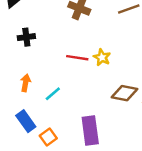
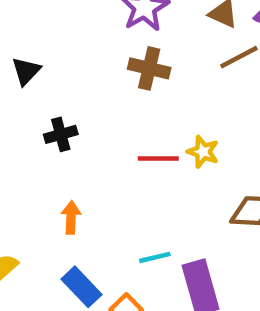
cyan line: (53, 94) -> (155, 257), moved, turned 35

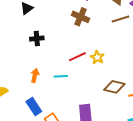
red line: (158, 159) -> (77, 57), turned -36
cyan line: (155, 257) -> (61, 76), moved

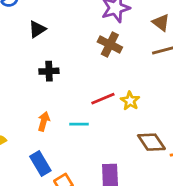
brown diamond: (114, 87) -> (151, 142), turned 40

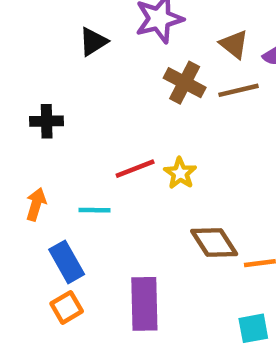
black triangle: (37, 29) -> (93, 42), moved
brown cross: (110, 44) -> (185, 83), moved
blue rectangle: (40, 163) -> (67, 262), moved

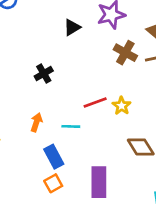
black cross: (47, 121) -> (44, 74), turned -30

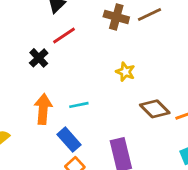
red line: (95, 103) -> (64, 35), moved
orange arrow: (36, 122) -> (43, 109), size x1.5

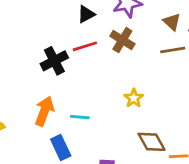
brown cross: (116, 17) -> (122, 40), moved
black cross: (39, 58) -> (54, 61), size x1.4

